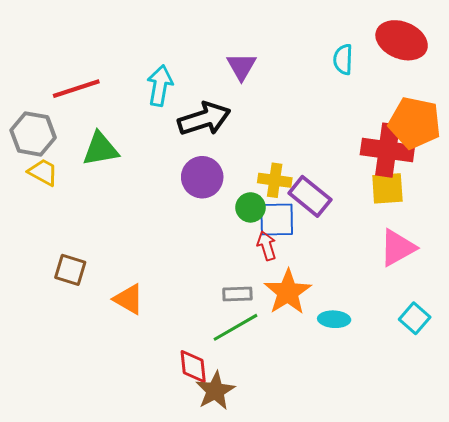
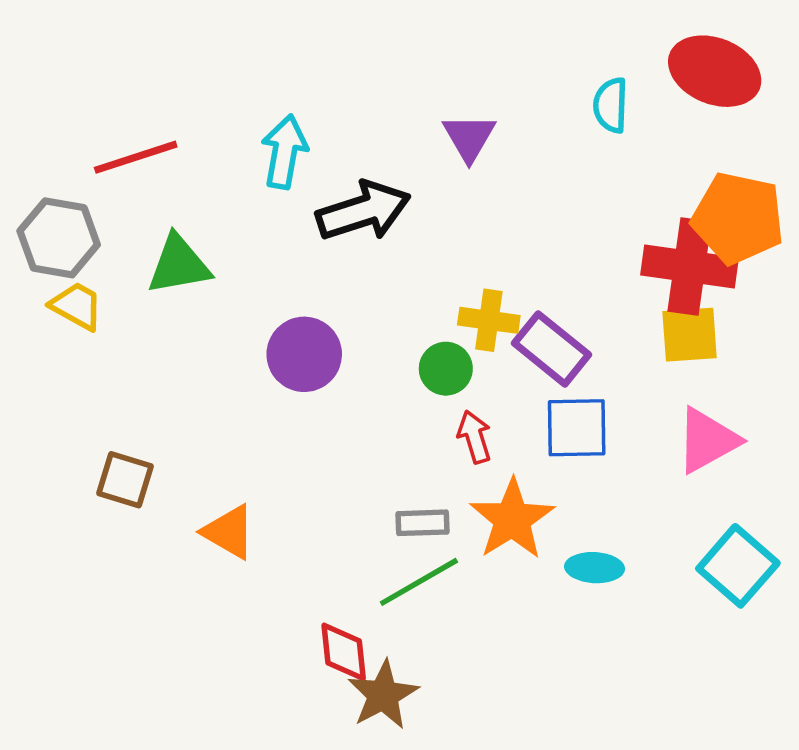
purple triangle: (241, 66) -> (469, 137), moved
purple circle: (202, 177) -> (304, 354), moved
blue square: (277, 220) -> (577, 428), moved
cyan square: (415, 318) -> (738, 566), size x1.4

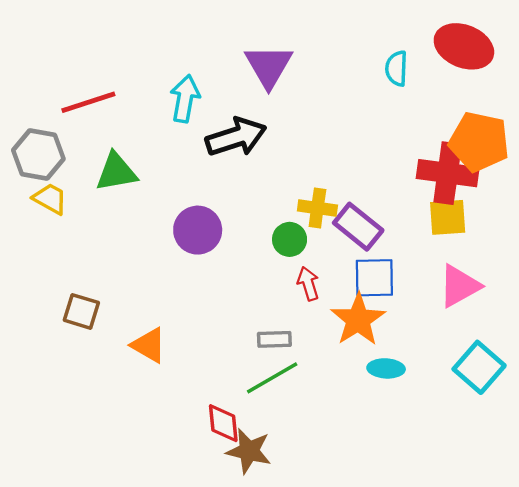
purple triangle: (469, 137) -> (269, 66), moved, size x1.4
orange star: (512, 519) -> (358, 320), moved
brown star: (383, 695) -> (249, 451), turned -30

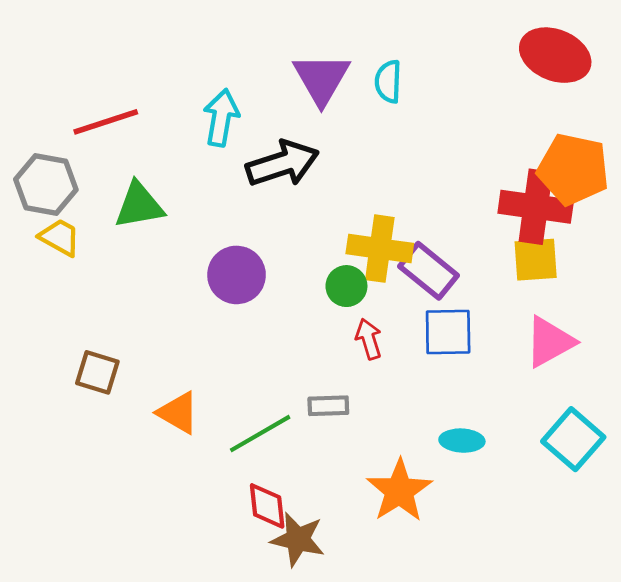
cyan semicircle: (397, 68) -> (388, 82), moved
yellow cross: (317, 208) -> (380, 249), size x1.4
orange star: (358, 320) -> (399, 491), moved
green line: (272, 378) -> (260, 434), moved

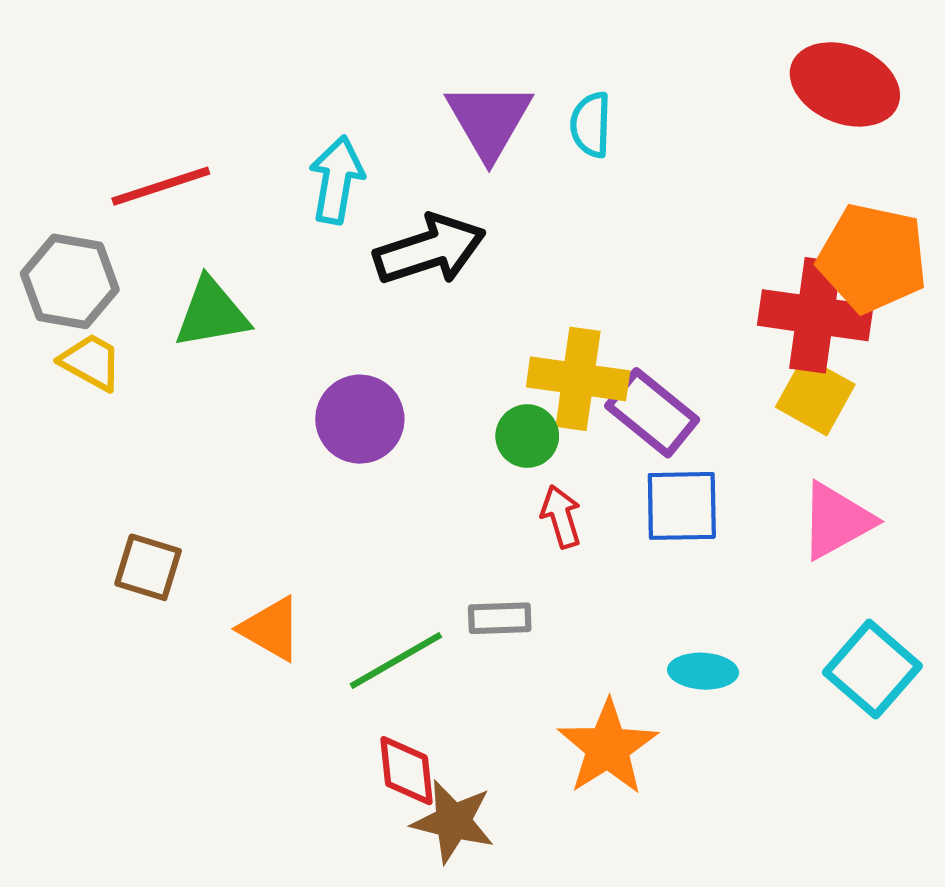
yellow square: (536, 260) -> (815, 396), turned 33

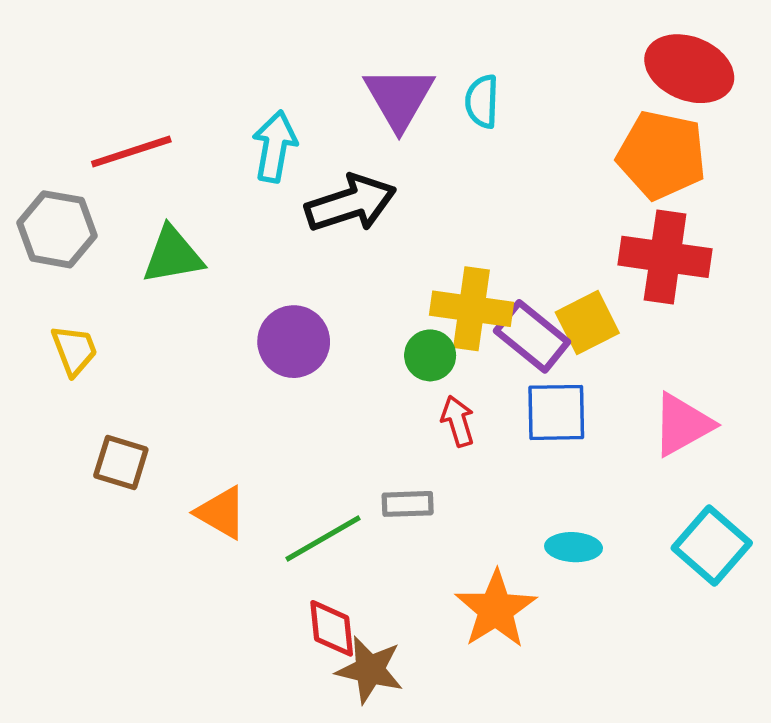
orange pentagon: (872, 258) -> (662, 155), moved
yellow trapezoid: (91, 362) -> (74, 350), moved, turned 40
yellow square: (815, 396) -> (587, 323), moved, turned 34

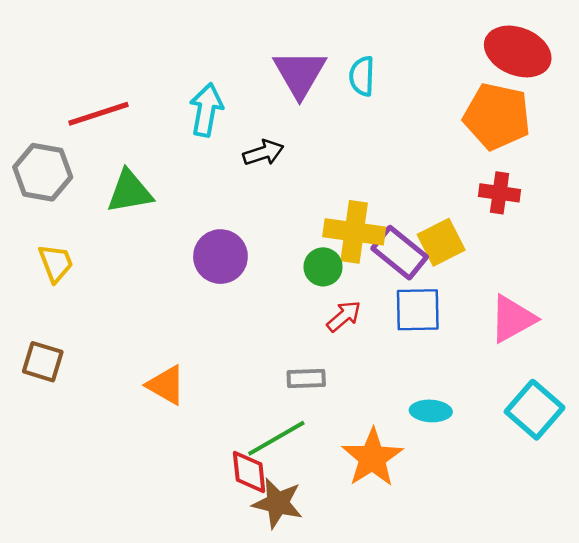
black arrow: (351, 203) -> (263, 153), size x0.6
red cross: (665, 257) -> (500, 193), size x0.6
red arrow: (458, 421) -> (344, 316), turned 66
brown square: (121, 463) -> (43, 362), moved
green line: (323, 539) -> (276, 438), moved

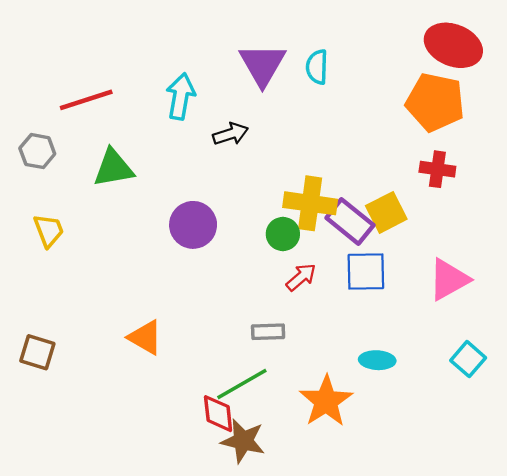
gray hexagon: (43, 172) -> (37, 151), size x0.7
brown square: (43, 362) -> (37, 352), moved
cyan square: (535, 410) -> (468, 359), size x0.7

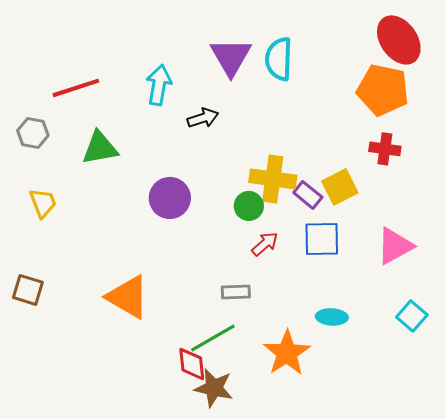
red ellipse: (453, 45) -> (399, 40), turned 33
cyan semicircle: (317, 67) -> (279, 59), size x1.4
purple rectangle: (350, 221) -> (308, 195), size x0.7
orange triangle: (145, 337) -> (128, 297), size x1.4
brown square: (37, 352) -> (28, 290), moved

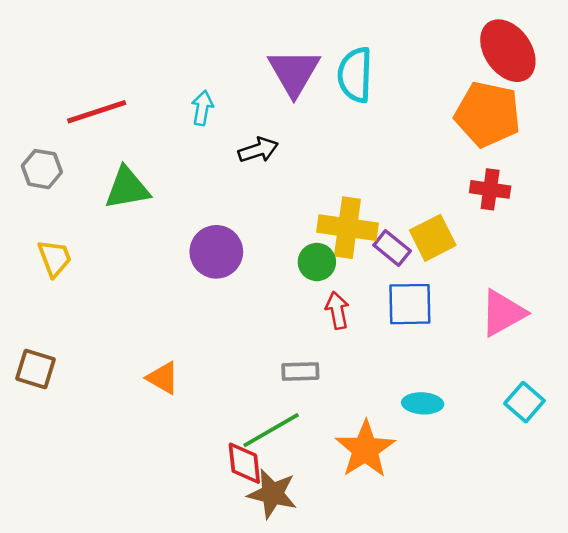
cyan arrow: (159, 85) -> (202, 108), size x0.7
red arrow: (265, 244) -> (337, 310), turned -60
orange triangle: (128, 297) -> (163, 378), size x0.6

